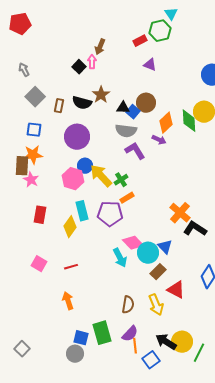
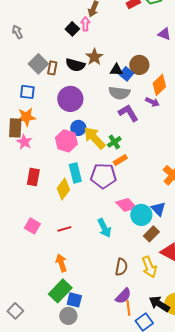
purple triangle: (150, 65) -> (164, 34), moved
gray square: (35, 97) -> (38, 64), moved
cyan arrow: (120, 258) -> (104, 228), moved
green rectangle: (102, 333) -> (60, 291), moved, turned 60

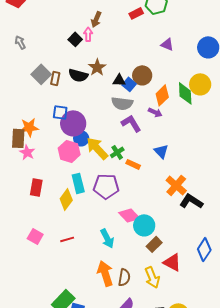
blue square: (27, 92) -> (60, 112), moved
purple circle: (70, 99) -> (73, 123), moved
orange rectangle: (120, 160) -> (133, 164), moved, turned 56
blue triangle: (158, 209) -> (161, 151), moved
orange arrow: (61, 263) -> (105, 273), moved, size x1.4

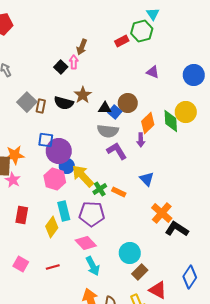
purple arrow: (155, 112) -> (141, 140), turned 64
green cross: (117, 152) -> (100, 189), moved
pink diamond: (129, 215) -> (86, 243), moved

